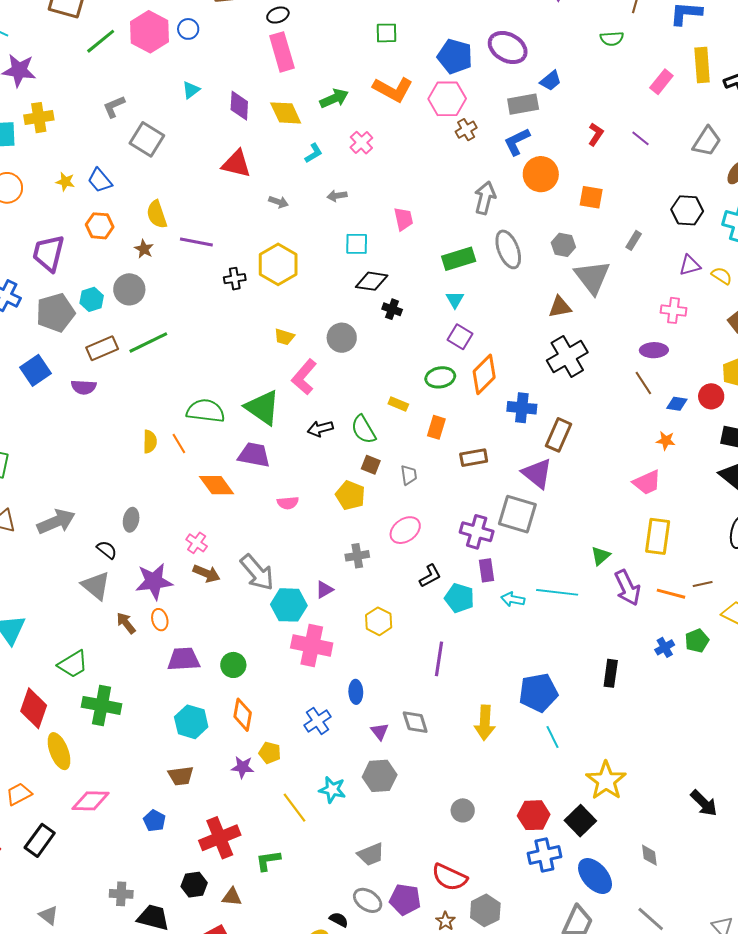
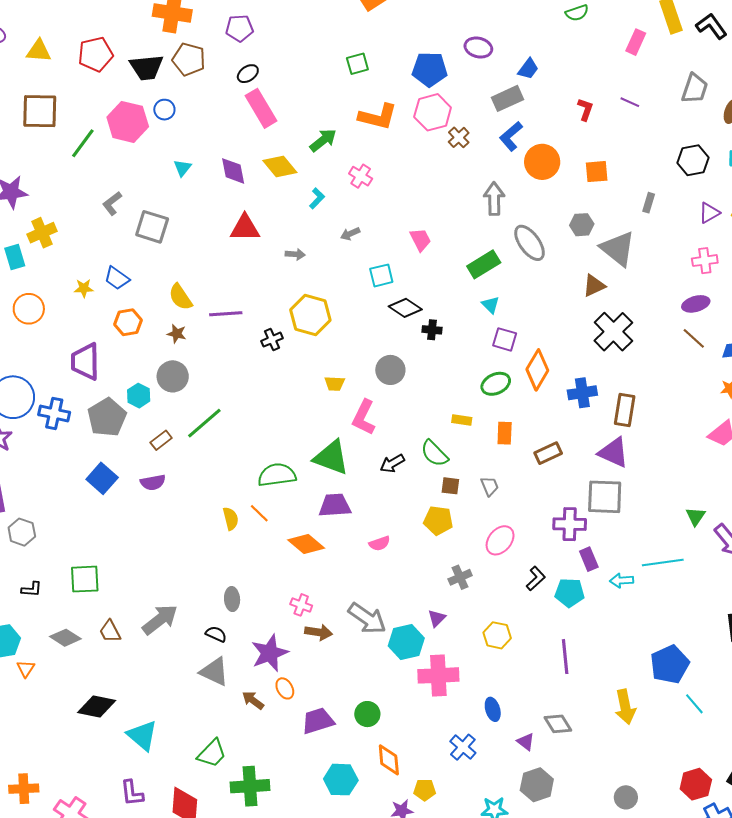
purple ellipse: (508, 48) -> (478, 48), size x0.7
black diamond: (372, 281) -> (405, 308), turned 40
brown rectangle: (102, 348) -> (161, 440), size x0.7

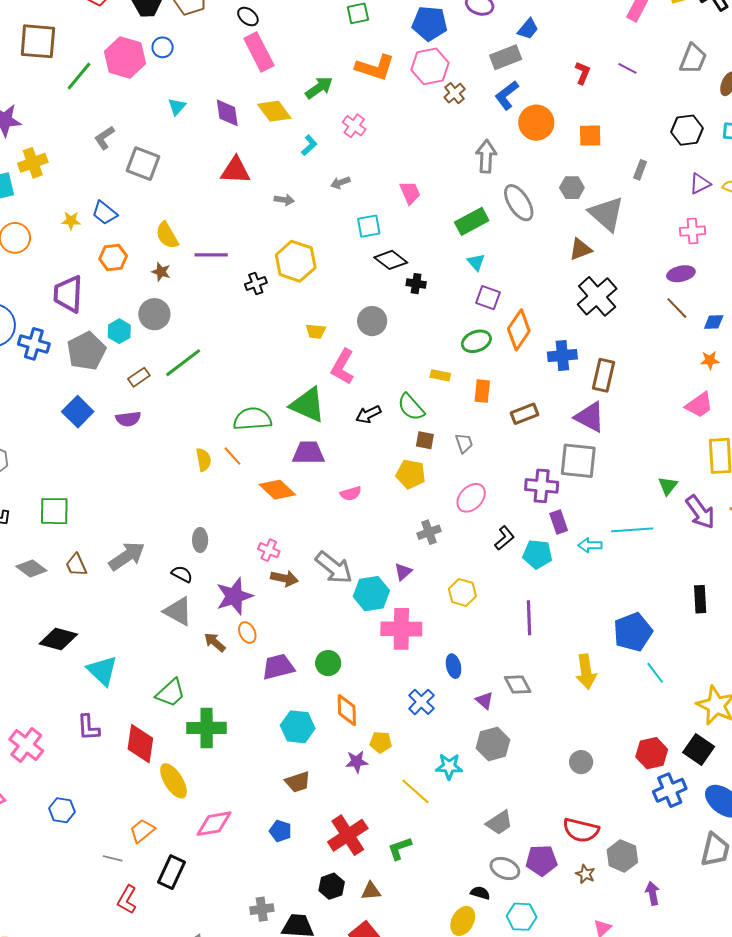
black ellipse: (248, 74) -> (248, 17), turned 70

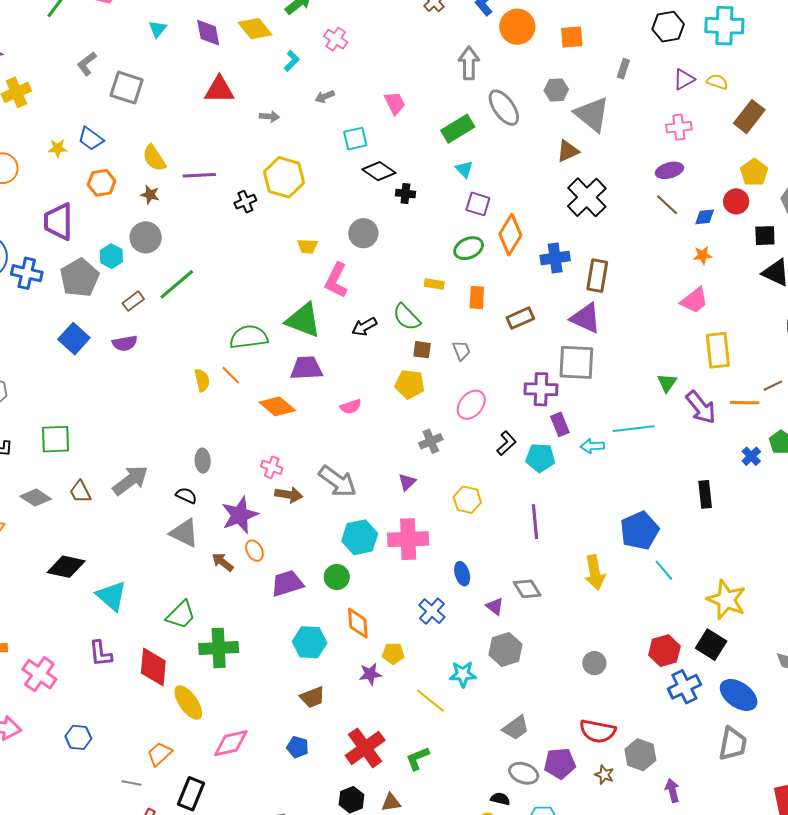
cyan hexagon: (371, 594) -> (360, 537), moved

